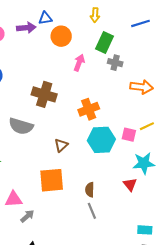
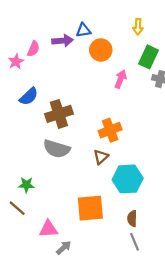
brown cross: (44, 94) -> (59, 114), moved, turned -35
orange cross: (89, 109) -> (110, 130), moved
cyan hexagon: (101, 140) -> (128, 179), moved
brown triangle: (61, 145) -> (101, 157), moved

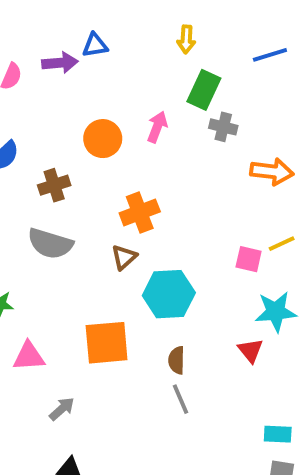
orange circle: (101, 50) -> (103, 139), moved
brown cross: (59, 114) -> (54, 185), size x0.7
pink triangle: (48, 229) -> (29, 356), moved

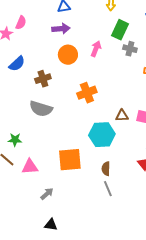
purple arrow: (60, 63) -> (61, 29), moved
brown triangle: (124, 257) -> (122, 116), moved, turned 40

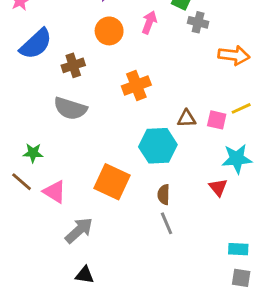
blue semicircle: (17, 64) -> (36, 44), size x1.4
orange square: (70, 160) -> (112, 182), turned 30
pink triangle: (30, 167) -> (55, 192), turned 36
gray arrow: (47, 194) -> (79, 230), size x1.5

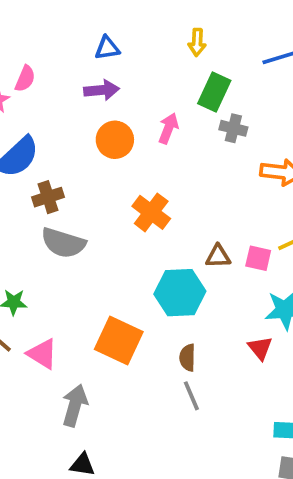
brown cross: (73, 65) -> (48, 197), moved
orange cross: (136, 85) -> (151, 212), turned -32
gray arrow: (79, 230) -> (75, 405), turned -32

